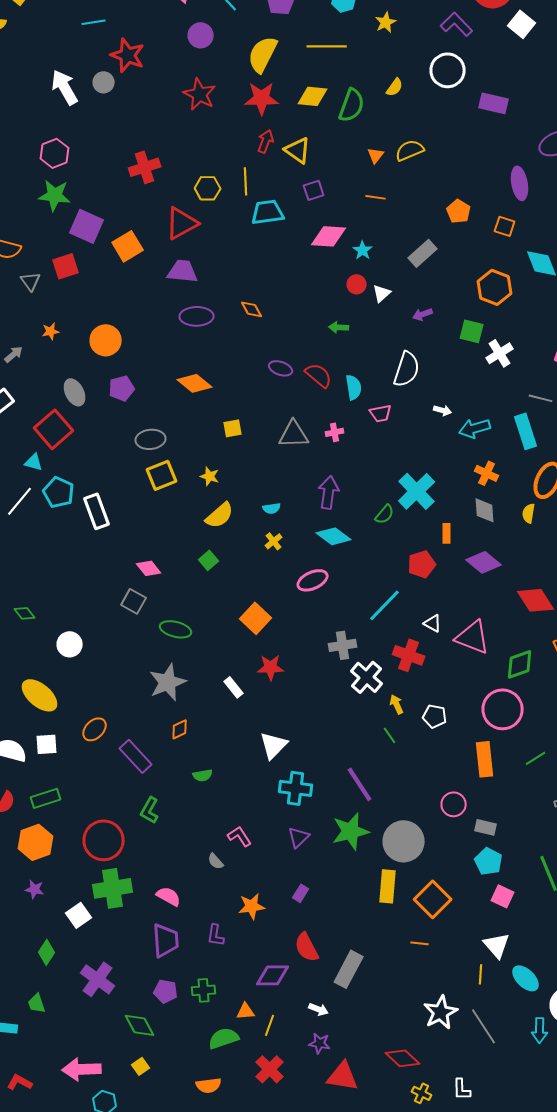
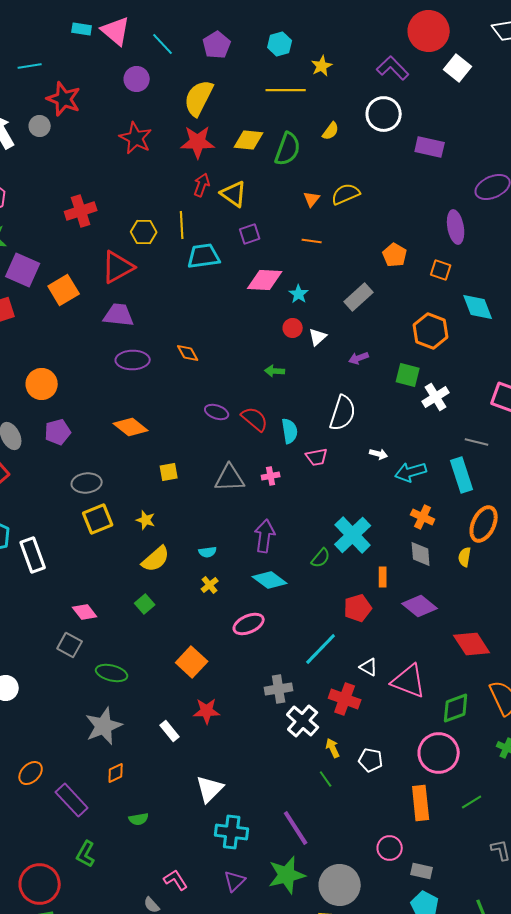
yellow line: (327, 46) -> (286, 90), moved

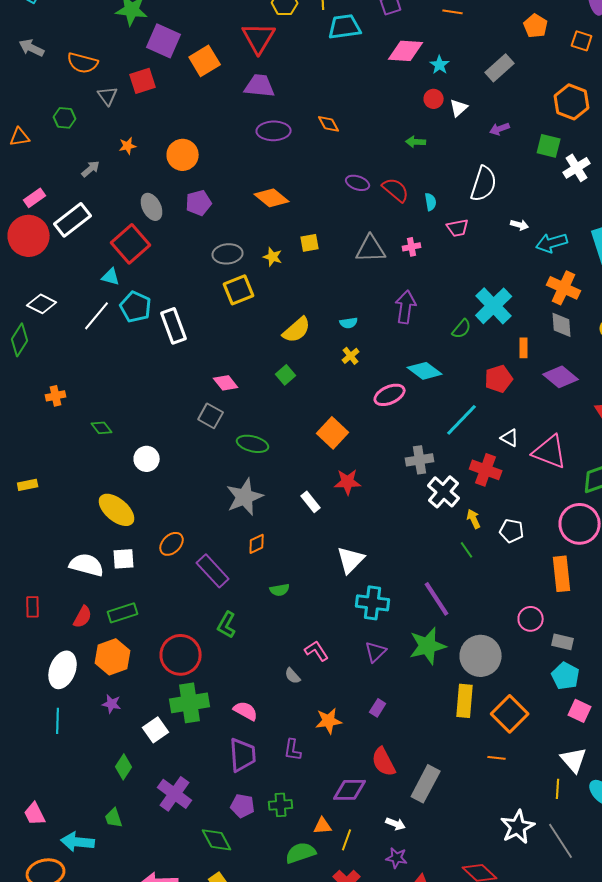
red triangle: (118, 267) -> (259, 38), turned -30
cyan semicircle: (290, 431) -> (431, 202), size x0.7
orange cross: (423, 517) -> (564, 288), size x1.4
yellow star: (146, 520) -> (273, 257), moved
cyan diamond: (270, 580) -> (425, 371), moved

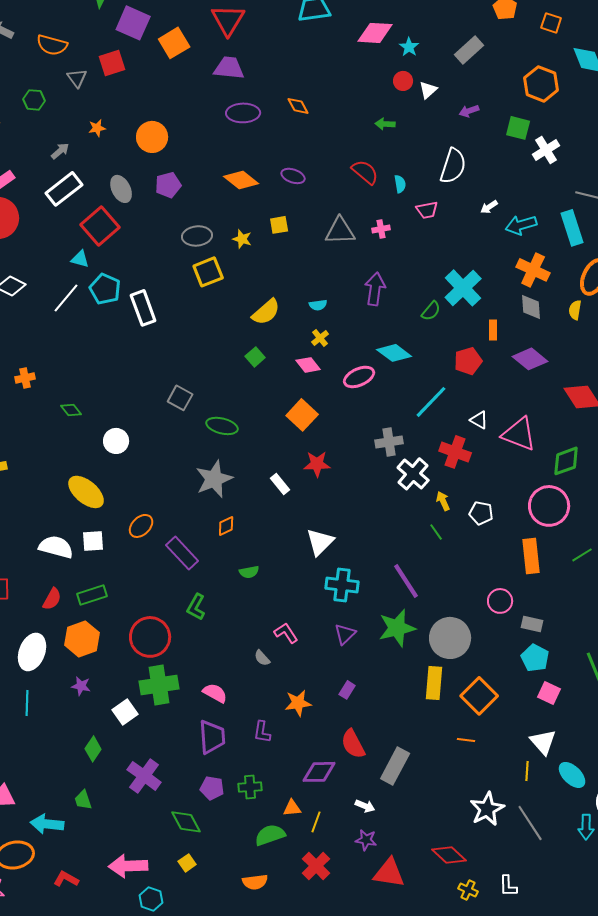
purple ellipse: (358, 183) -> (293, 176), moved
white rectangle: (73, 220) -> (64, 189), moved
white arrow: (520, 225) -> (489, 207), turned 132
pink diamond: (226, 383) -> (308, 365), moved

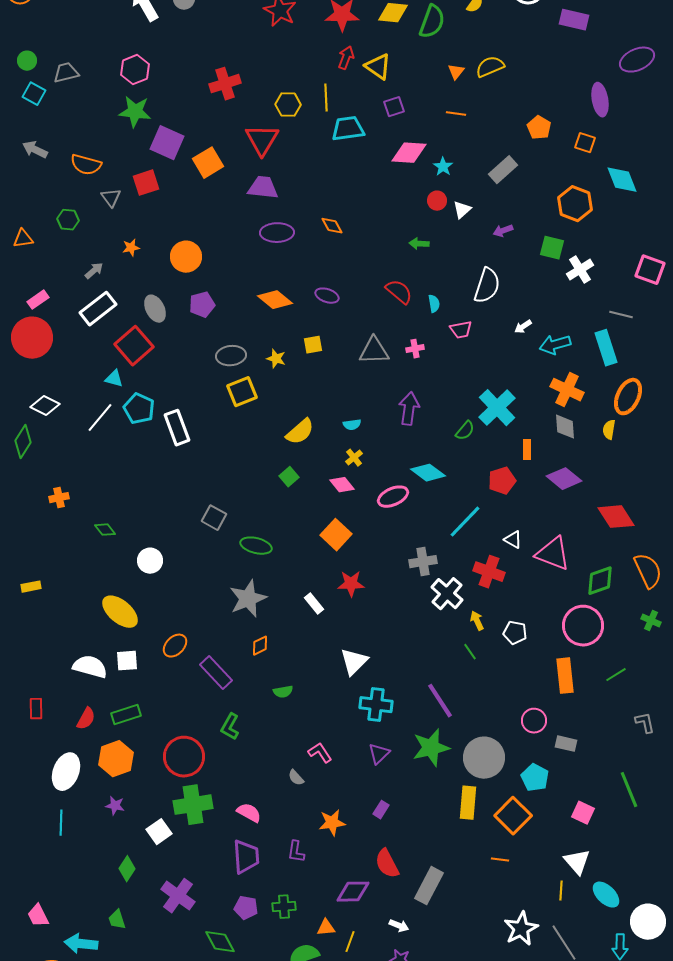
cyan pentagon: (535, 658) -> (535, 778), moved

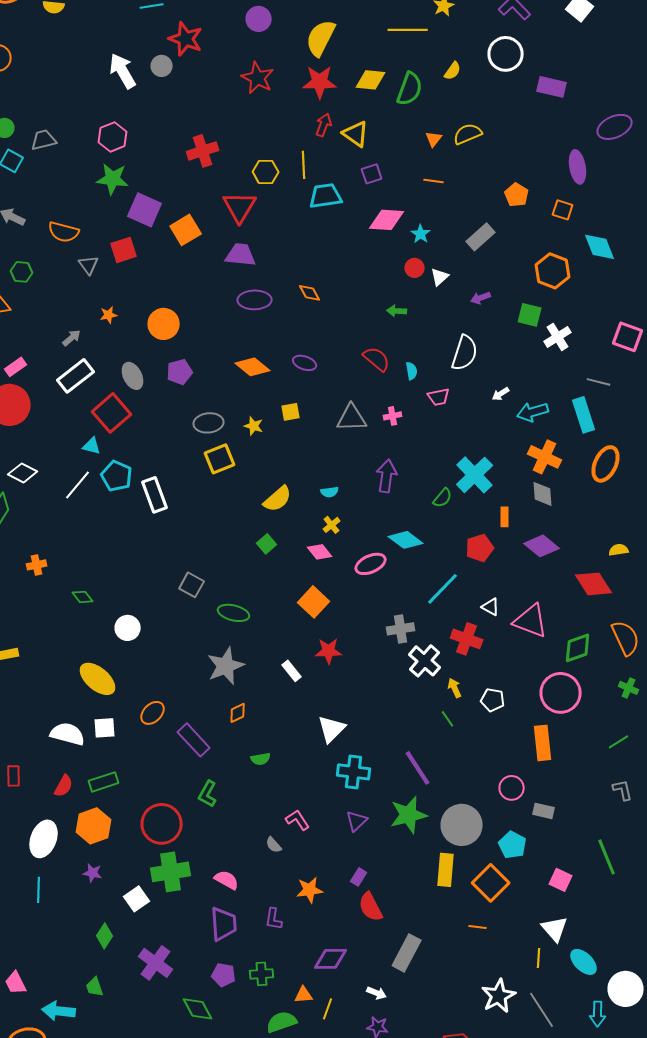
green hexagon: (68, 220) -> (22, 272), moved
yellow semicircle: (609, 430) -> (619, 550), moved, turned 72
green line: (616, 675) -> (619, 742), moved
red semicircle: (387, 864) -> (371, 907), moved

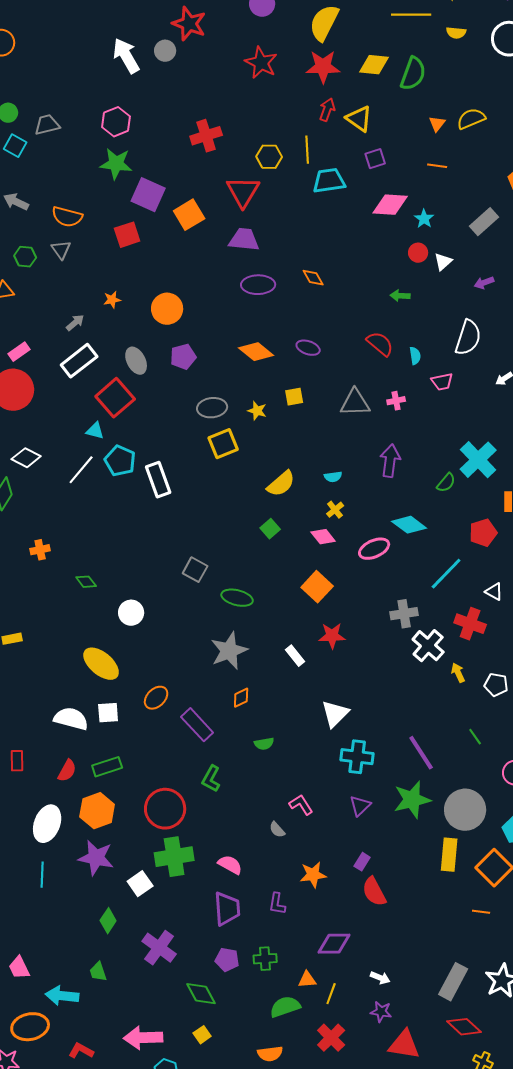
yellow semicircle: (453, 71) -> (456, 33), moved, turned 60
gray triangle: (89, 265) -> (61, 250), moved
green line: (448, 719) -> (475, 737), moved
purple star: (93, 873) -> (96, 858), size x1.8
gray rectangle: (407, 953) -> (453, 982), moved

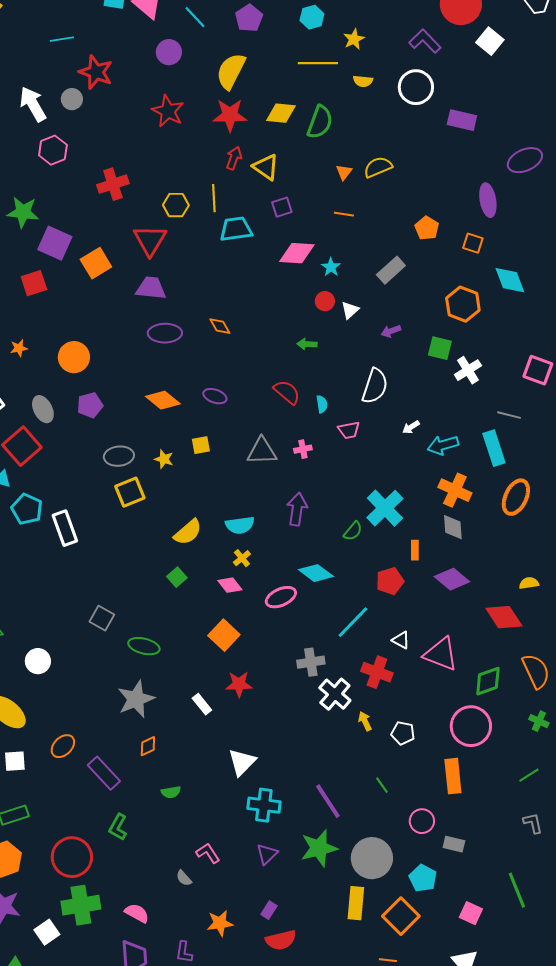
pink hexagon: (116, 122) -> (53, 150), moved
cyan semicircle: (333, 477) -> (240, 525), size x1.6
red semicircle: (374, 892) -> (281, 940), turned -76

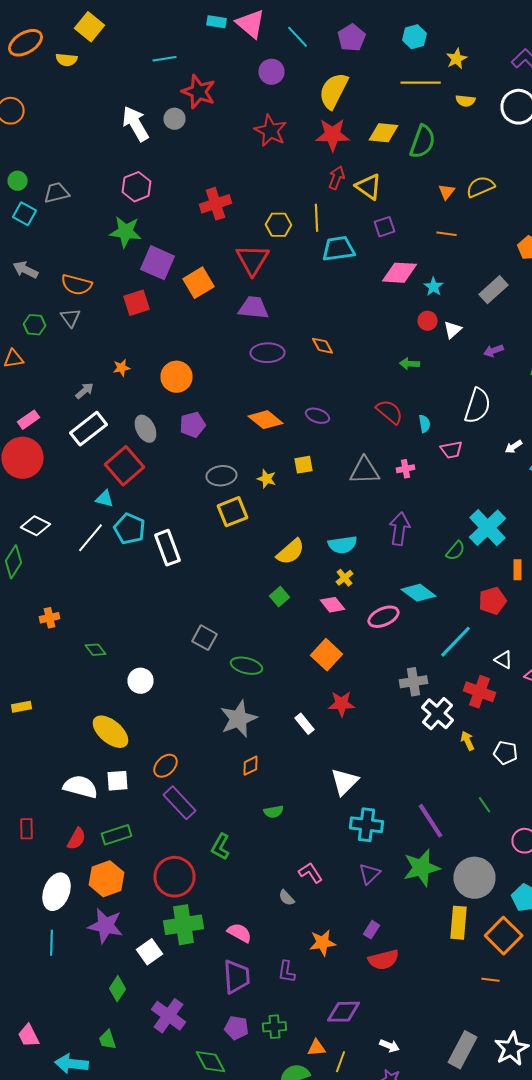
pink hexagon: (53, 150) -> (136, 187), moved
purple rectangle: (104, 773) -> (180, 803), moved

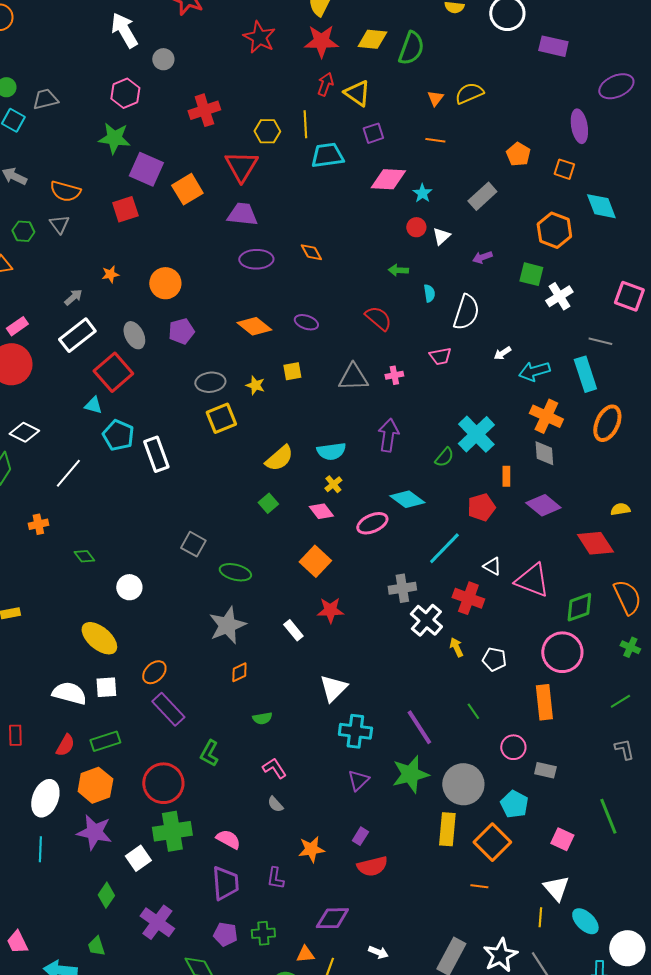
gray circle: (174, 119) -> (163, 59), moved
cyan semicircle: (424, 424) -> (429, 293), moved
white line: (90, 538) -> (68, 473), moved
pink L-shape: (310, 873) -> (274, 768), moved

